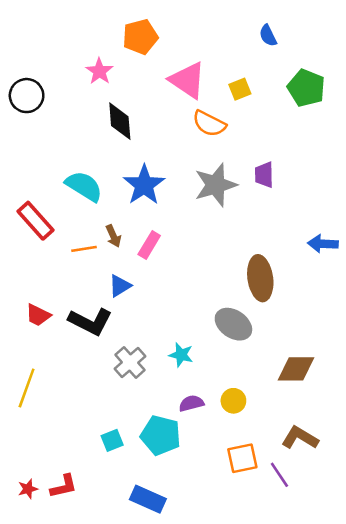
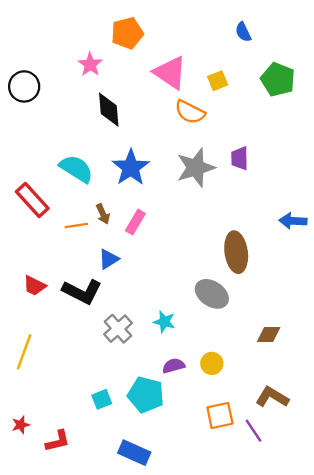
brown diamond: (296, 369) -> (269, 334), size x0.7
red star: (28, 489) -> (21, 425), moved

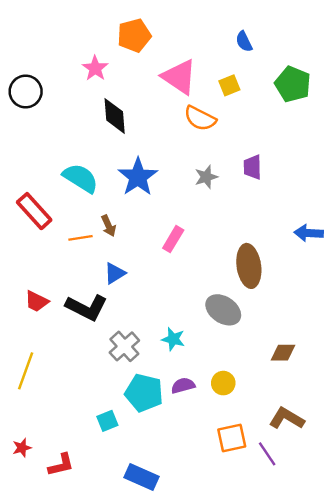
blue semicircle: (243, 32) -> (244, 41), moved
gray star: (196, 168) -> (206, 177), size x0.6
pink rectangle: (135, 222) -> (173, 239), moved
cyan pentagon: (146, 395) -> (144, 393), moved

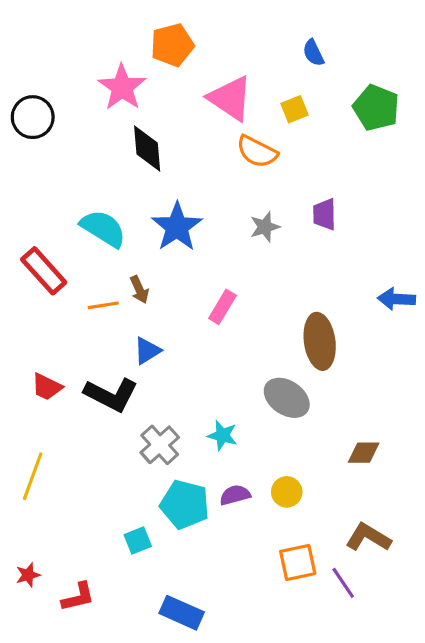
pink star: (95, 68) -> (122, 87), size x1.4

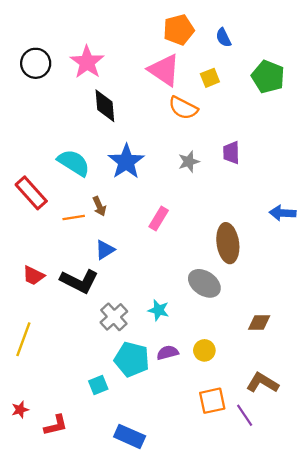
orange pentagon: (172, 45) -> (179, 30), moved
black circle: (33, 117) -> (36, 63), moved

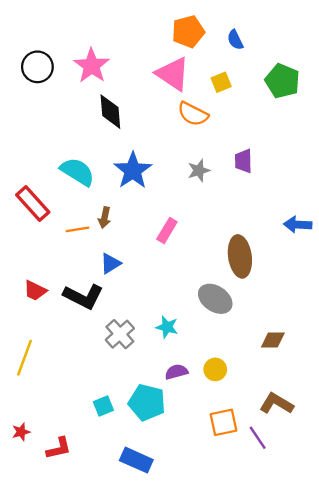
brown arrow: (99, 206) -> (105, 218), turned 36
cyan pentagon: (132, 359) -> (147, 402), moved

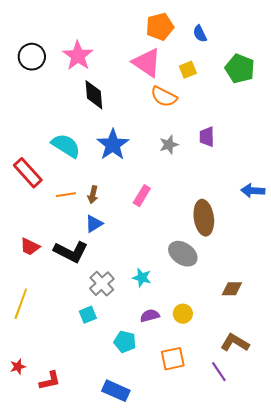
brown arrow: (105, 218) -> (93, 195), moved
cyan pentagon: (147, 402) -> (125, 342), size x0.7
cyan square: (103, 406) -> (88, 315), moved
orange square: (223, 422) -> (173, 359), moved

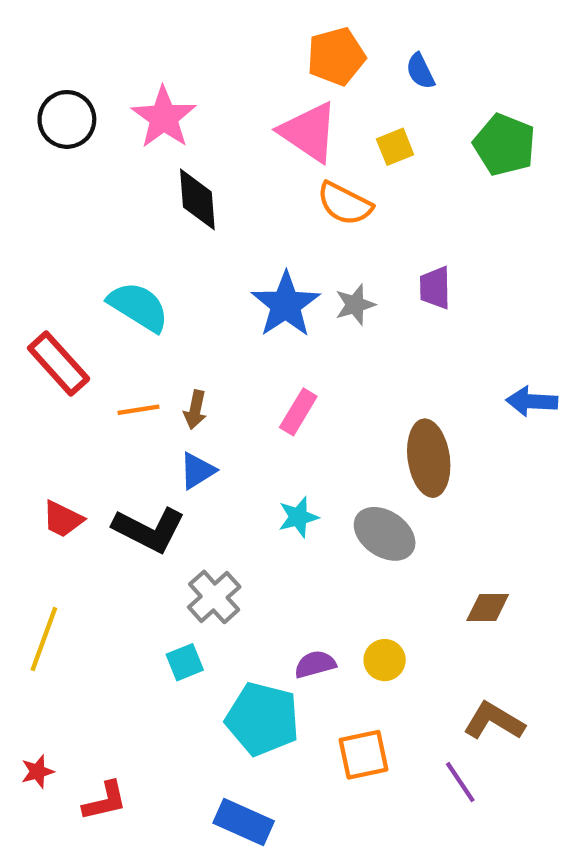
blue star: (113, 145) -> (286, 305), moved
cyan star: (142, 278) -> (298, 517), moved, turned -30
cyan pentagon: (125, 342) -> (263, 719), size x1.6

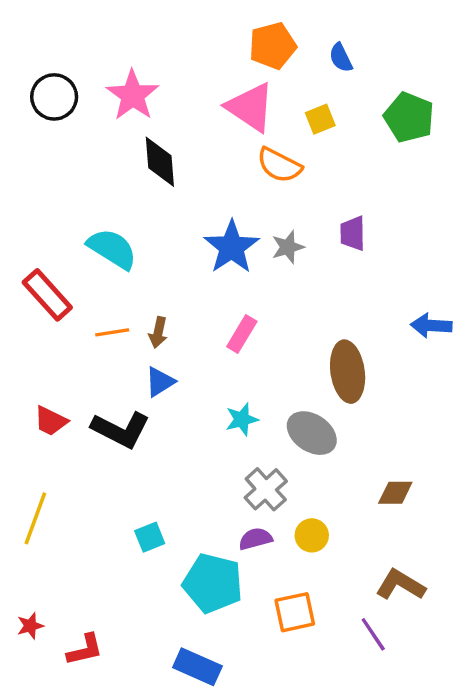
gray cross: (214, 597) -> (266, 489), moved

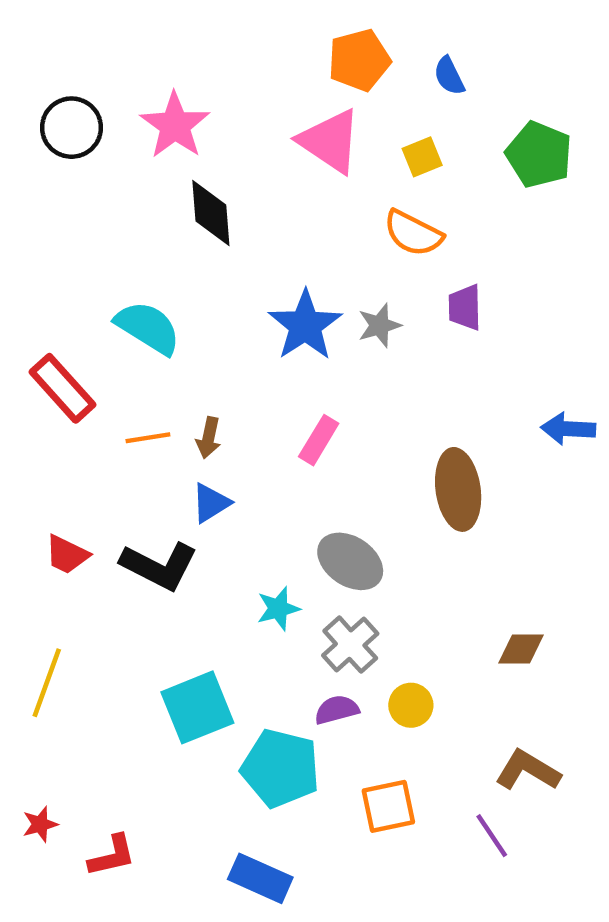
orange semicircle: (279, 165) -> (413, 233), moved
cyan star: (242, 419) -> (278, 609), moved
gray ellipse: (312, 433) -> (350, 561), moved
cyan square: (150, 537) -> (197, 707), size x1.8

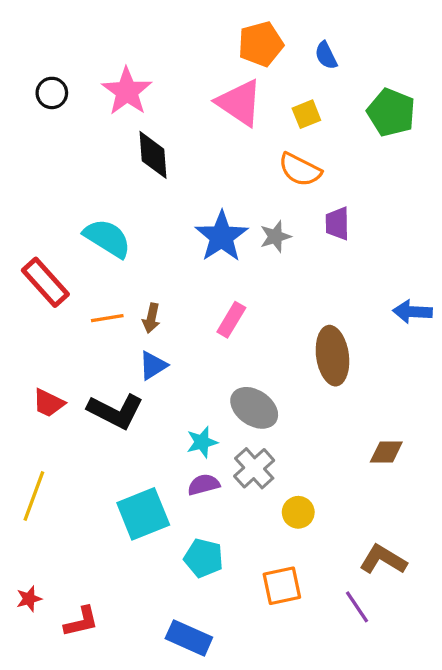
black circle: (72, 128) -> (52, 93), size x0.7
brown diamond: (521, 649) -> (386, 452), moved
purple semicircle: (337, 710) -> (204, 485), moved
cyan pentagon: (281, 768) -> (204, 558), size x0.7

